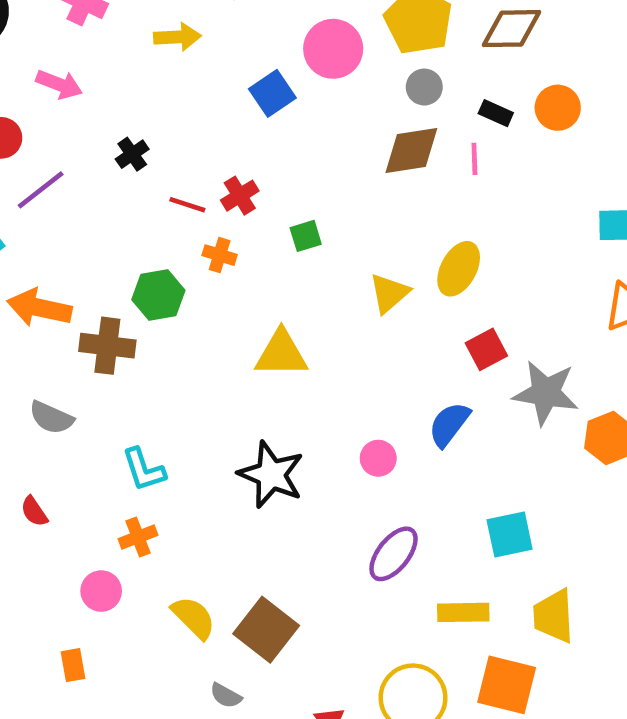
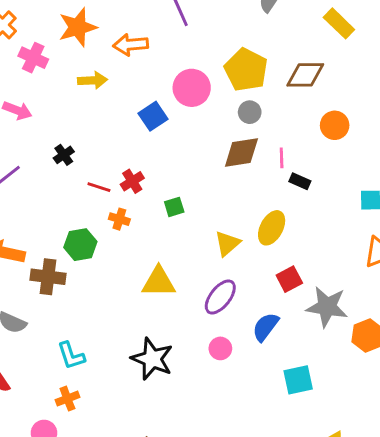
black rectangle: (496, 113) -> (300, 181), moved
cyan square: (510, 535) -> (298, 380), moved
purple ellipse: (394, 554) -> (220, 297), moved

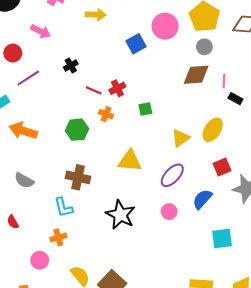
brown cross: (48, 277) -> (78, 177), moved

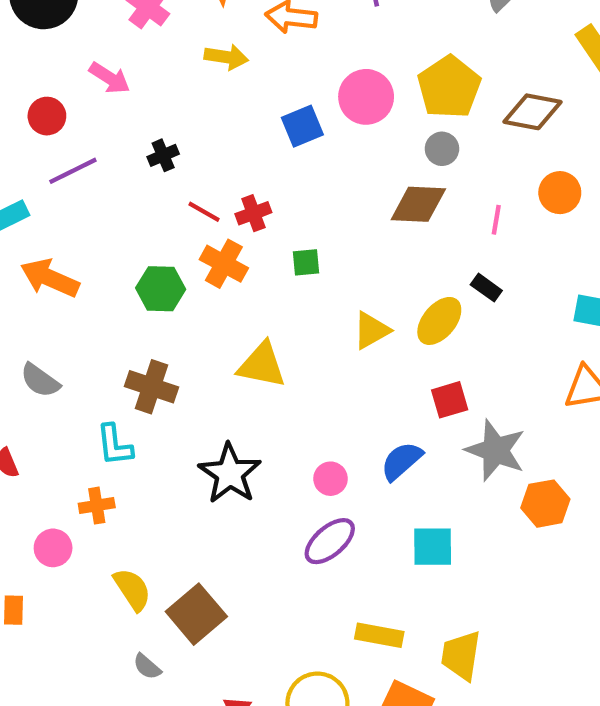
pink line: (224, 81) -> (496, 220), moved
black rectangle: (235, 99) -> (486, 288), moved
orange cross: (106, 114) -> (224, 264), size x1.5
purple ellipse: (172, 175) -> (330, 541), moved

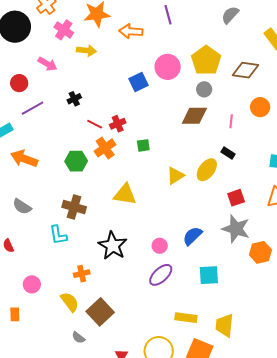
yellow arrow: (226, 57) -> (86, 50), moved
orange cross: (224, 264) -> (105, 148), turned 30
red square: (450, 400) -> (236, 198), moved
orange cross: (97, 506) -> (82, 274), moved

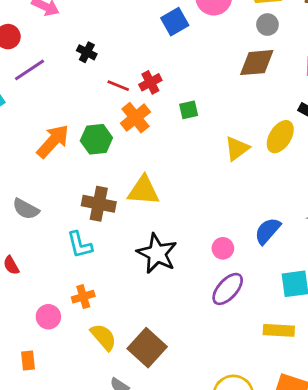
black cross: (74, 99) -> (87, 52), turned -32
orange arrow: (24, 159) -> (53, 141), moved, turned 116
yellow triangle: (125, 194) -> (143, 190), moved
orange cross: (82, 274) -> (83, 297), moved
yellow rectangle: (186, 318) -> (279, 330), moved

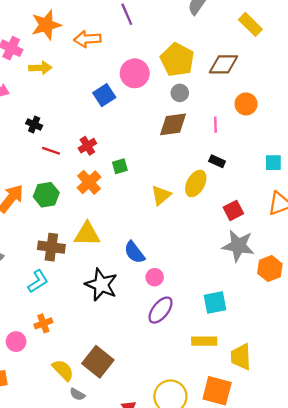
red line: (118, 86) -> (51, 151), moved
orange cross: (135, 118) -> (89, 182), moved
blue semicircle: (268, 231) -> (134, 252), moved, turned -75
cyan L-shape: (80, 245) -> (38, 281), turned -105
yellow semicircle: (103, 337) -> (63, 370), moved

